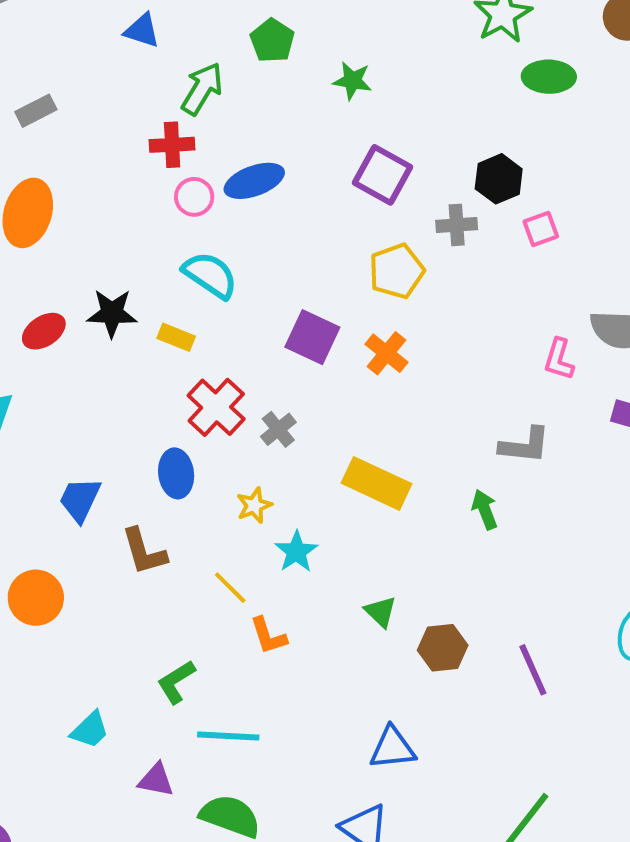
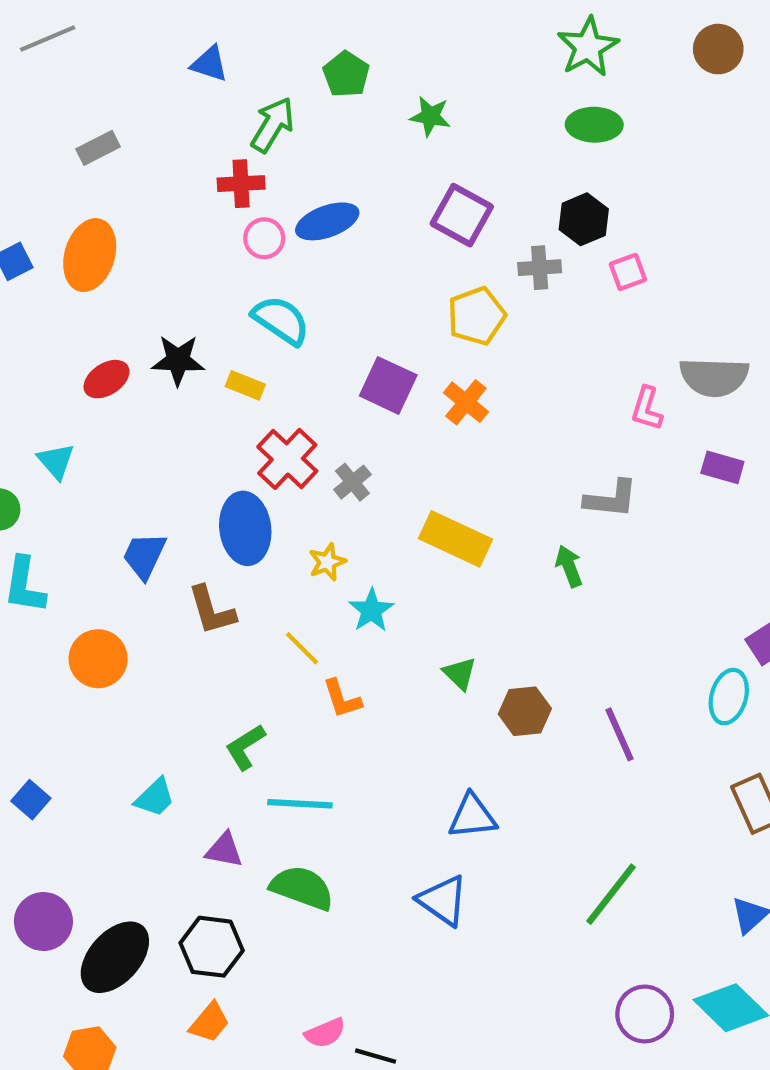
green ellipse: (549, 77) -> (594, 125), moved
blue ellipse: (176, 473) -> (245, 528), size x1.4

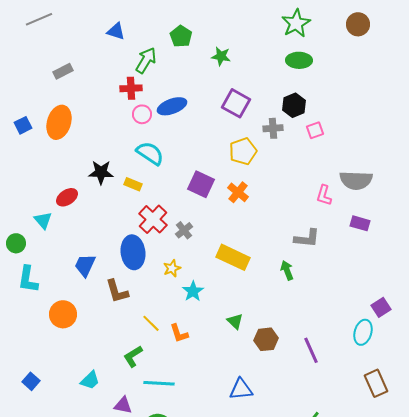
red ellipse: (106, 379) -> (67, 197), moved
yellow line: (302, 648) -> (151, 323), moved

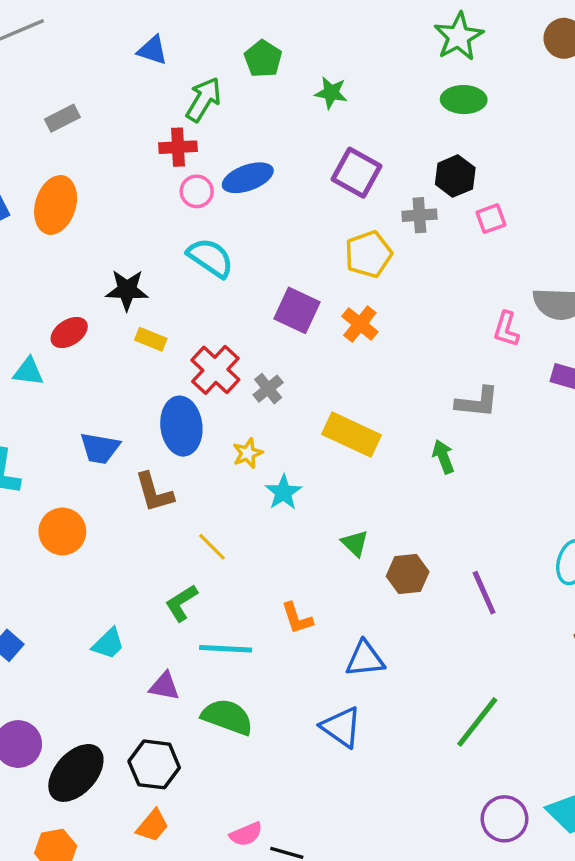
yellow rectangle: (133, 184) -> (151, 339), moved
cyan triangle: (43, 220) -> (28, 372), turned -42
blue trapezoid: (85, 265) -> (100, 448), turned -105
orange L-shape: (179, 333) -> (297, 618), moved

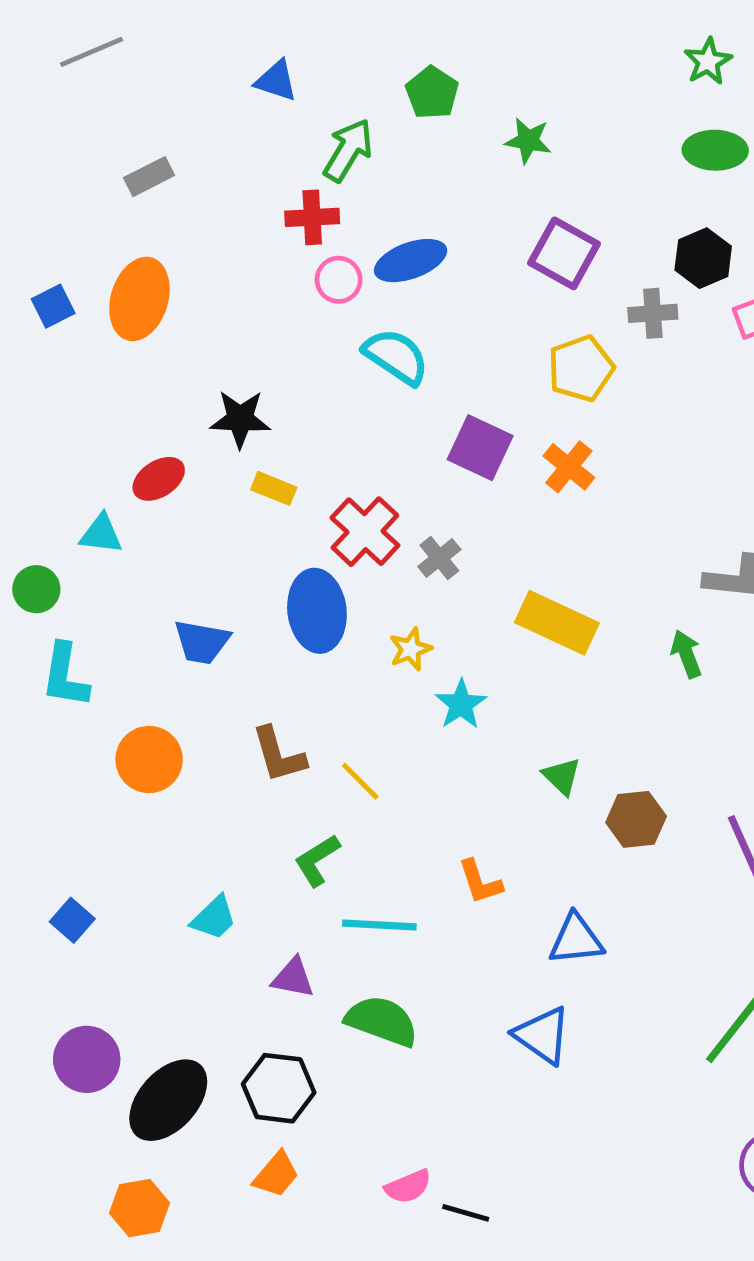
green star: (459, 37) -> (708, 61), size x0.7
cyan semicircle: (210, 258) -> (396, 357), moved
brown L-shape: (154, 492) -> (279, 755), moved

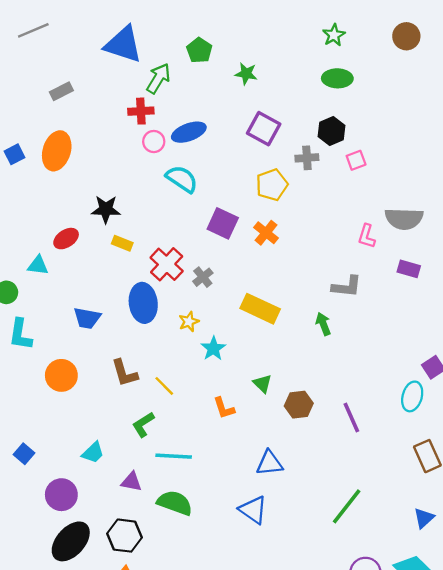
blue triangle: (276, 81) -> (123, 44), size x1.8
orange L-shape: (480, 882) -> (224, 408), moved
purple circle: (87, 1059) -> (61, 495), moved

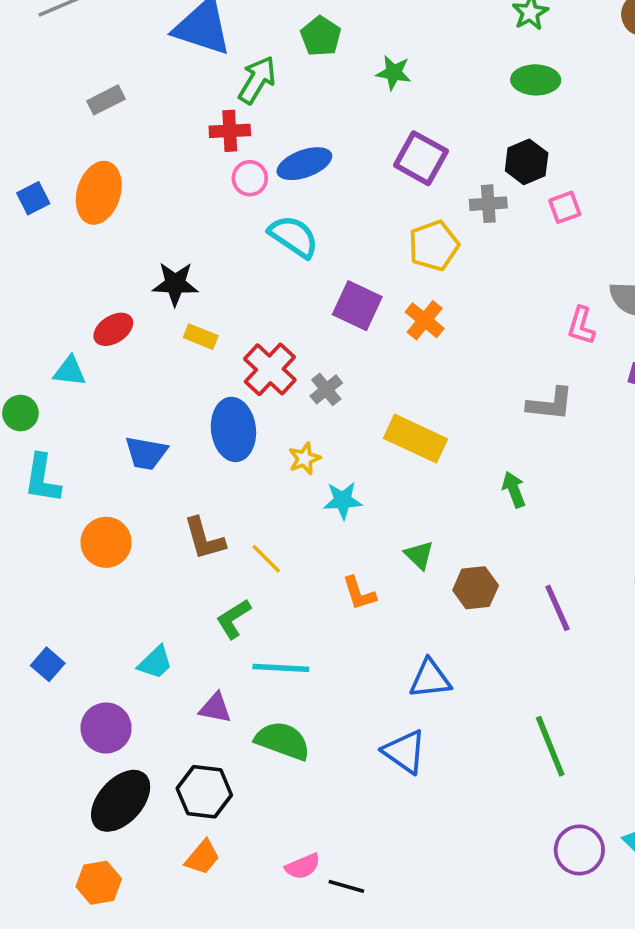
green arrow: (323, 324) -> (514, 490), moved
cyan star: (213, 348) -> (343, 500), turned 30
green line: (347, 506) -> (550, 746), turned -60

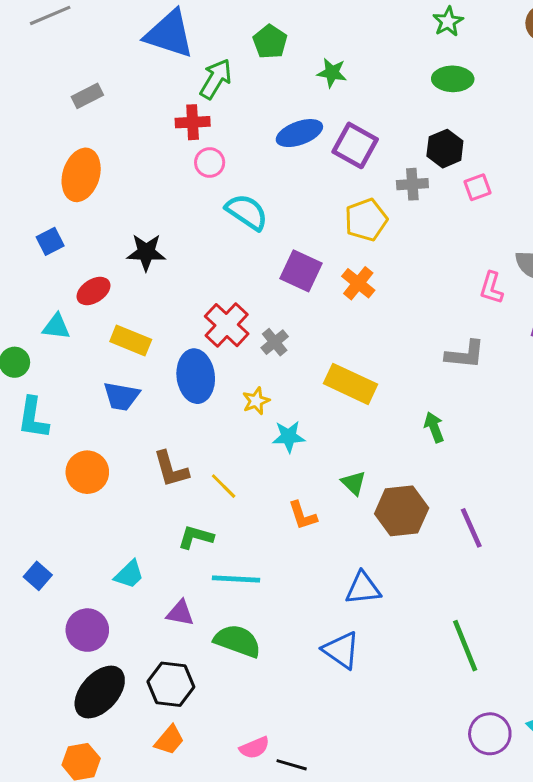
blue ellipse: (304, 164) -> (299, 133), moved
blue square: (33, 198) -> (50, 241), moved
yellow rectangle: (201, 337) -> (131, 341), moved, size x1.4
brown hexagon: (476, 588) -> (402, 511), size x1.4
green L-shape: (233, 619) -> (196, 537), turned 48

